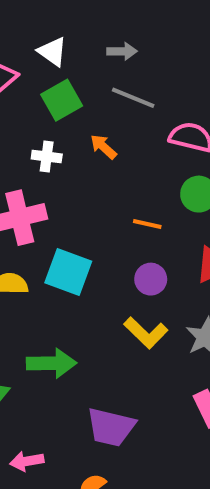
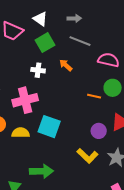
orange line: (147, 224) -> (94, 96), moved
purple circle: (151, 279) -> (99, 131), moved

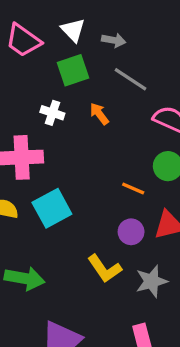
gray arrow: (74, 18) -> (114, 40), moved
orange line: (94, 96) -> (133, 189), moved
cyan square: (49, 127) -> (52, 208), turned 30

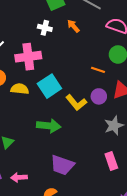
yellow L-shape: (105, 269) -> (76, 103), moved
green arrow: (25, 278) -> (49, 126), moved

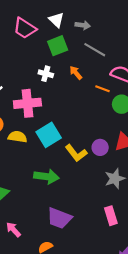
orange line: (98, 70) -> (102, 89), moved
pink arrow: (19, 177) -> (13, 230), turned 49

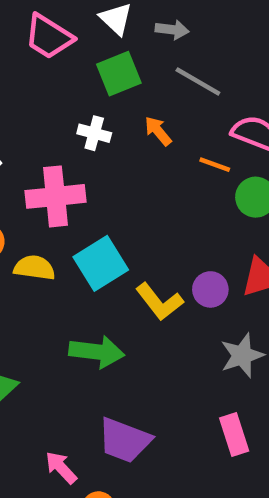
pink arrow: (13, 230) -> (61, 468), moved

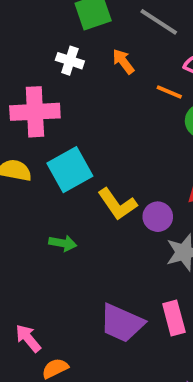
purple circle: (210, 289) -> (158, 217), moved
green arrow: (97, 352) -> (63, 243), size x0.6
purple trapezoid: (124, 440) -> (122, 323), moved

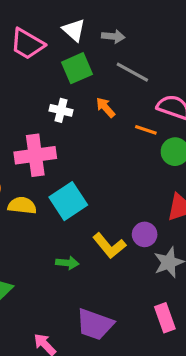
yellow L-shape: (117, 204) -> (109, 246), moved
purple trapezoid: (122, 323) -> (95, 324), moved

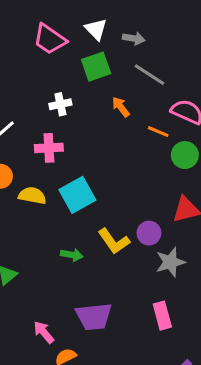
white cross: (61, 110) -> (60, 104), moved, turned -30
pink cross: (35, 155) -> (49, 148), size x0.7
purple trapezoid: (95, 324) -> (94, 317), turned -30

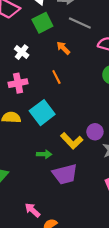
white cross: (60, 104) -> (22, 52), turned -32
orange line: (158, 132) -> (56, 77), moved, turned 48
purple trapezoid: (94, 317) -> (65, 174), moved

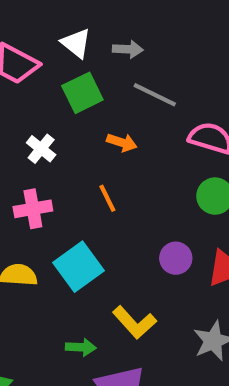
orange arrow: (63, 48) -> (122, 142), turned 152
purple circle: (95, 132) -> (176, 258), moved

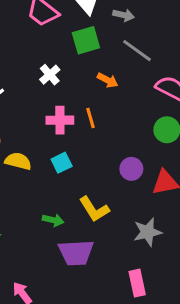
pink cross: (33, 209) -> (60, 120), moved
cyan square: (79, 267) -> (62, 163), size x0.6

